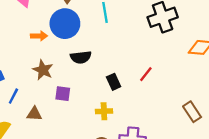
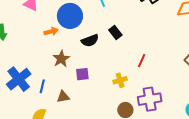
brown star: (43, 70) -> (61, 59), turned 30
red line: (146, 74) -> (142, 61), moved
black rectangle: (114, 82) -> (115, 33), moved

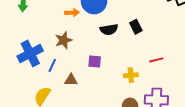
brown star: (61, 59) -> (64, 40), moved
red line: (142, 61) -> (156, 60), turned 40

